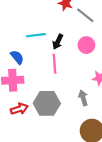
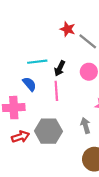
blue semicircle: (17, 57) -> (29, 84), moved

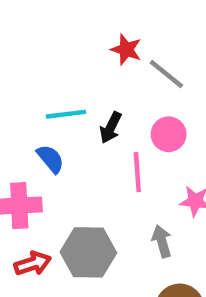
pink line: (56, 91) -> (137, 172), moved

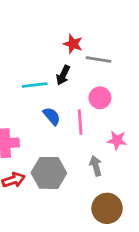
gray line: (166, 74) -> (99, 60), turned -30
black arrow: (111, 128) -> (63, 75), moved
blue semicircle: (50, 159) -> (52, 116), moved

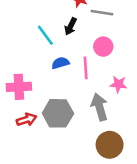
cyan line: (35, 85) -> (45, 35), turned 60
blue semicircle: (52, 116) -> (60, 63), turned -66
gray arrow: (96, 166) -> (99, 107), size x1.5

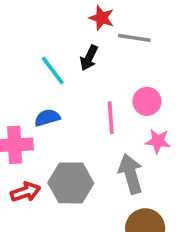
pink circle: (103, 47) -> (147, 101), moved
blue semicircle: (60, 63) -> (47, 118), moved

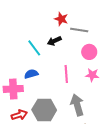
black arrow: (89, 58) -> (54, 41), turned 40
pink circle: (147, 101) -> (89, 52), moved
pink star: (158, 141) -> (92, 75), moved

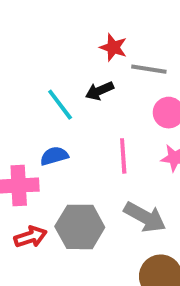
gray arrow: (77, 105) -> (145, 217), turned 135

